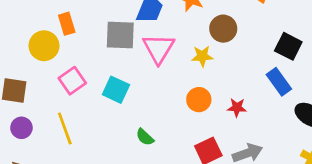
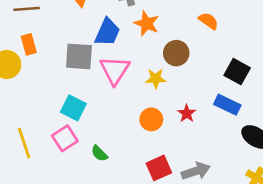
pink square: (72, 81) -> (65, 138), moved
blue rectangle: (279, 82) -> (227, 105), turned -30
red star: (237, 108) -> (187, 113), moved, turned 30

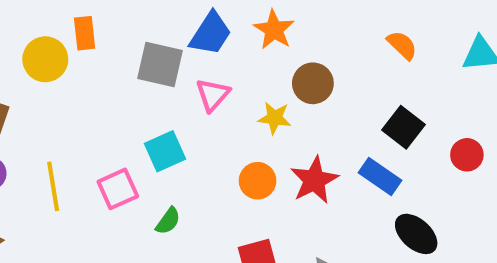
orange semicircle: (208, 21) -> (402, 45), moved
pink triangle: (115, 70) -> (213, 95), size x0.7
cyan square: (73, 108) -> (165, 151), moved, turned 30
red star: (187, 113) -> (314, 180), size x1.6
green semicircle: (99, 153) -> (168, 221), turned -108

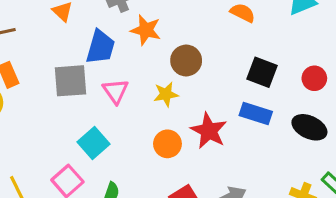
black ellipse: (416, 234) -> (309, 127), moved

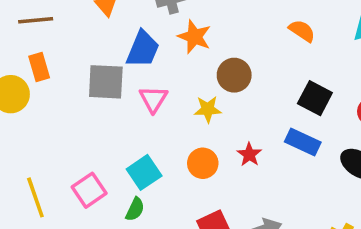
red star: (209, 131) -> (249, 155), size x0.6
cyan square: (93, 143) -> (144, 172), moved

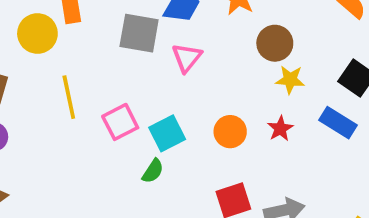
yellow star: (208, 109) -> (290, 80), moved
pink square: (89, 190) -> (120, 122), moved
yellow line: (35, 197) -> (69, 97), moved

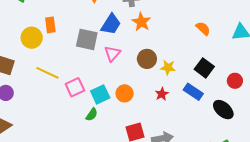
brown circle: (275, 43) -> (147, 59), moved
yellow line: (69, 97) -> (47, 73), turned -55
orange circle: (230, 132) -> (125, 93), moved

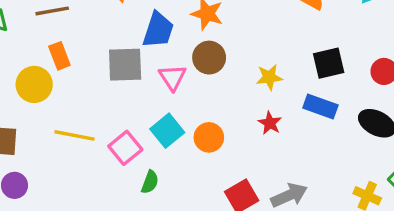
brown circle: (147, 59) -> (209, 58), moved
black square: (204, 68) -> (329, 63), turned -36
cyan square: (100, 94) -> (167, 131), moved
green semicircle: (92, 115) -> (150, 182), moved

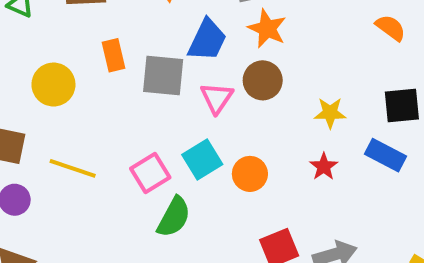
orange rectangle: (59, 56) -> (113, 55), moved
yellow line: (74, 135) -> (73, 168), moved
green semicircle: (150, 182) -> (174, 217), size x1.5

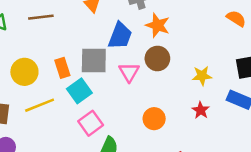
orange rectangle: (113, 55) -> (62, 68), moved
cyan square: (202, 160) -> (79, 91), moved
yellow line: (73, 168) -> (40, 105), moved, turned -36

